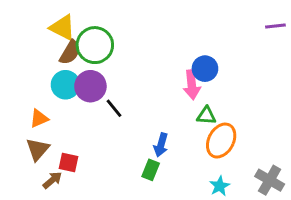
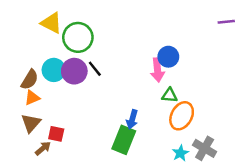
brown semicircle: (70, 52) -> (30, 80), moved
black line: (114, 108) -> (95, 69), moved
green rectangle: (151, 170) -> (124, 140), size x1.6
gray cross: (270, 180) -> (205, 148), moved

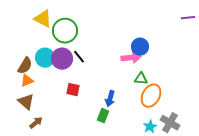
pink arrow: (157, 70) -> (131, 58), turned -90
brown triangle: (31, 123) -> (26, 102), turned -30
red square: (56, 134) -> (73, 90), moved
green rectangle: (124, 140) -> (103, 116), size x0.6

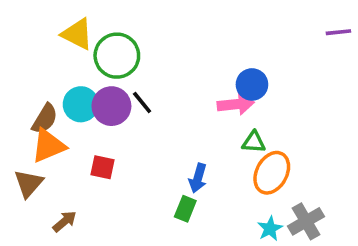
orange triangle: (27, 81) -> (48, 146), size x1.5
red square: (73, 90) -> (102, 167), moved
brown triangle: (26, 102) -> (29, 184), moved, turned 30
gray cross: (170, 123) -> (306, 221), turned 30

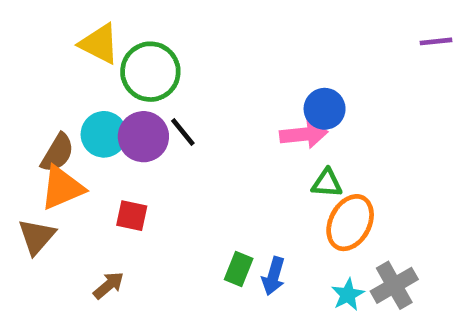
blue arrow: (198, 178) -> (273, 276), moved
brown arrow: (65, 221) -> (109, 285), moved

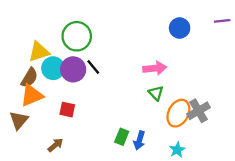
yellow triangle: (99, 44) -> (39, 52), moved, turned -45
blue circle: (325, 109) -> (180, 28), moved
green triangle: (327, 183) -> (156, 93), moved, turned 42
gray cross: (394, 285) -> (198, 111), moved

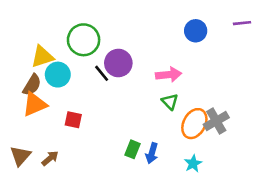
purple circle: (73, 69) -> (118, 63), moved
brown triangle: (19, 120) -> (20, 156), moved
brown arrow: (55, 145) -> (50, 158), moved

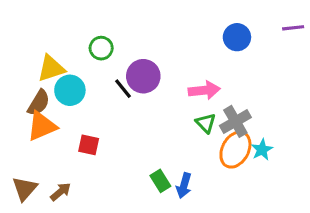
green circle: (84, 40) -> (101, 48), size x0.6
gray cross: (216, 121) -> (235, 121), moved
green rectangle: (133, 149) -> (160, 181), turned -54
cyan star: (193, 164) -> (262, 150), moved

